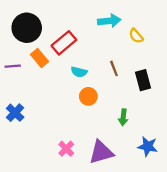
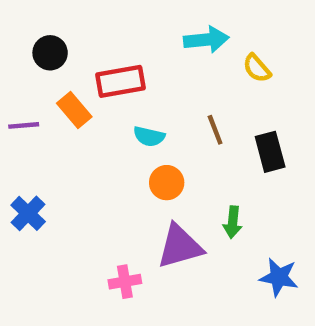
black circle: (27, 28) -> (50, 53), size x0.6
red rectangle: (64, 43) -> (120, 81), turned 30
pink cross: (66, 149) -> (125, 282), turned 35
purple triangle: (101, 152) -> (180, 246), moved

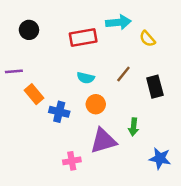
red rectangle: (120, 81) -> (83, 37), moved
orange rectangle: (74, 110) -> (34, 94), moved
brown line: (215, 130) -> (123, 74), turned 60
blue cross: (28, 213) -> (59, 112), moved, turned -30

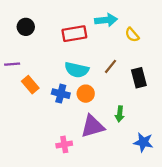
cyan semicircle: (86, 78) -> (77, 70), size x1.5
blue cross: (59, 112) -> (61, 94), moved

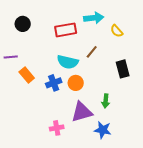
brown line: (111, 66) -> (92, 52), moved
blue cross: (61, 94) -> (54, 83), turned -35
blue star: (143, 142) -> (103, 130), moved

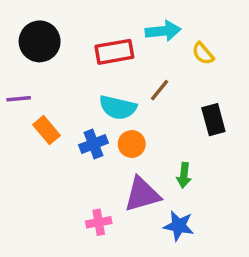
black circle: (23, 24) -> (40, 41), size x1.5

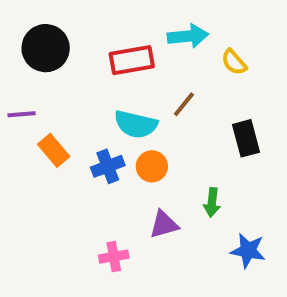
purple triangle: (142, 194) -> (164, 224), size x0.7
blue star: (179, 226) -> (248, 251), moved

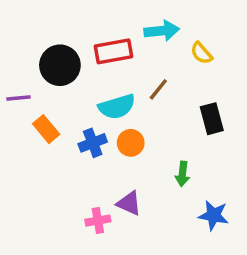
black circle: (46, 48) -> (60, 65), moved
cyan semicircle: (136, 124) -> (117, 107), turned -30
purple triangle: (164, 224) -> (129, 203), moved, turned 40

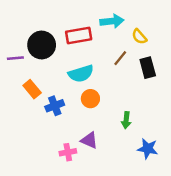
brown line: (158, 89) -> (120, 58), moved
purple line: (18, 98) -> (15, 58), moved
black rectangle: (212, 119) -> (148, 68), moved
blue cross: (93, 143) -> (55, 106), moved

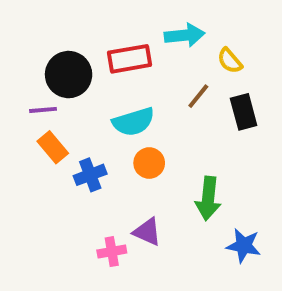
purple line: (15, 58) -> (43, 110), moved
green arrow: (126, 120) -> (208, 198), size x1.5

